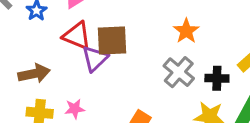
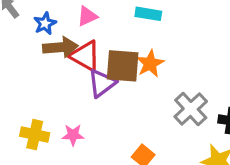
orange star: (186, 31) -> (150, 64), moved
brown arrow: (34, 73) -> (60, 47), moved

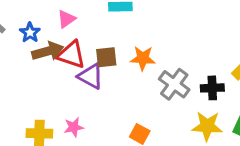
orange star: (150, 64) -> (143, 58), moved, turned -30
brown square: (123, 66) -> (106, 57), size x0.7
purple triangle: (102, 83) -> (91, 76), turned -44

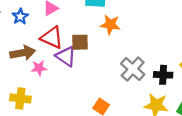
brown arrow: (48, 51) -> (23, 53), moved
orange star: (143, 58) -> (110, 25), moved
pink star: (74, 127) -> (39, 68), moved

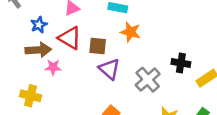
blue star: (20, 17) -> (39, 25), moved
purple triangle: (66, 56) -> (109, 69), moved
black cross: (163, 75) -> (181, 63), moved

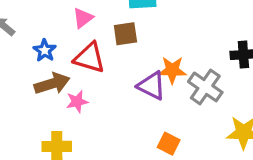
orange star: (130, 32) -> (172, 70), moved
brown square: (98, 46) -> (125, 34), moved

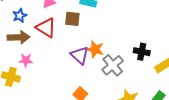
pink star: (77, 102) -> (26, 60), moved

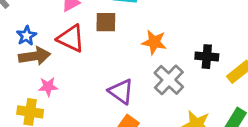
blue star: (20, 16) -> (26, 36), moved
orange star: (95, 49) -> (154, 42), moved
purple triangle: (80, 55) -> (121, 91), moved

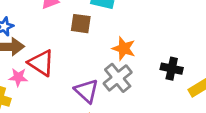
red triangle: (71, 38) -> (41, 63), moved
gray cross: (169, 80) -> (118, 78), moved

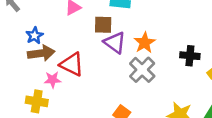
orange star: (124, 48) -> (145, 43), turned 30
purple triangle: (87, 91) -> (115, 43), moved

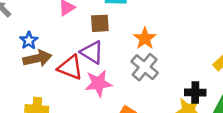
purple triangle: (115, 43) -> (92, 52), moved
black cross: (190, 56) -> (195, 92), moved
pink star: (52, 80) -> (98, 83), moved, size x1.5

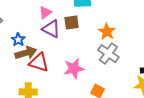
purple triangle: (92, 52) -> (51, 29), moved
red triangle: (70, 67) -> (39, 62), moved

